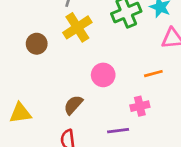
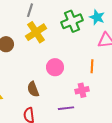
orange line: (153, 74) -> (92, 66), turned -72
brown semicircle: (73, 105) -> (33, 89), turned -63

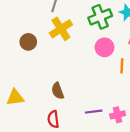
pink circle: (55, 67) -> (104, 47), moved
pink cross: (82, 90) -> (118, 115), moved

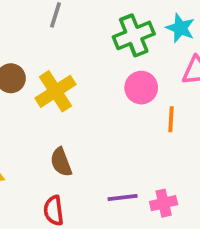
yellow cross: (61, 29) -> (56, 91), moved

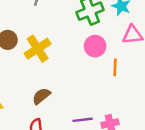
brown semicircle: (61, 162) -> (41, 96), turned 72

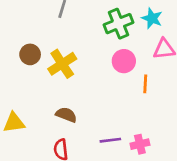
brown semicircle: (41, 96) -> (66, 115), turned 60

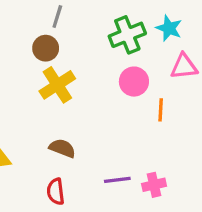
brown circle: (30, 54) -> (46, 48), moved

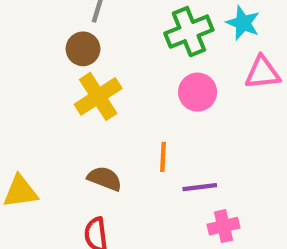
orange line: (161, 110) -> (163, 157), moved
purple line: (117, 180) -> (200, 187), moved

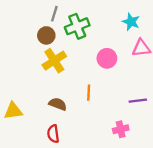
green cross: (189, 32) -> (77, 26), moved
purple line: (200, 187) -> (138, 101), moved

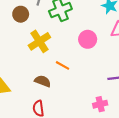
brown circle: (46, 35) -> (21, 14), moved
orange line: (89, 93) -> (63, 65), moved, turned -64

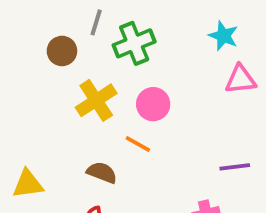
pink circle: (88, 39) -> (153, 104), moved

